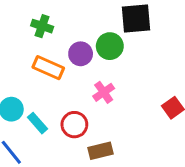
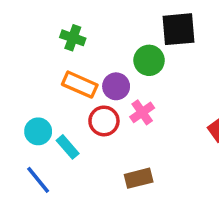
purple circle: (81, 54) -> (116, 86), moved
red circle: (74, 125) -> (104, 121), moved

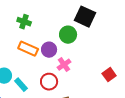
black square: (178, 29) -> (85, 17), turned 30
red circle: (104, 121) -> (49, 82), moved

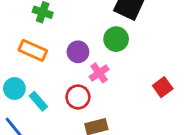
green circle: (68, 35) -> (116, 39), moved
orange rectangle: (28, 49) -> (33, 50), moved

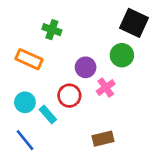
orange rectangle: (33, 50) -> (29, 59), moved
red circle: (78, 97) -> (69, 96), moved

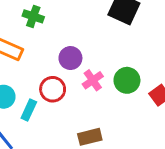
green circle: (122, 55) -> (127, 80), moved
cyan rectangle: (48, 114) -> (29, 110), turned 66

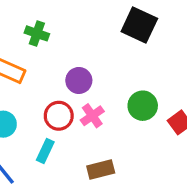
pink cross: (93, 80) -> (92, 116), moved
cyan rectangle: (29, 110) -> (45, 151), moved

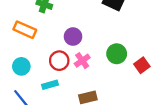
cyan rectangle: (45, 151) -> (50, 85), turned 49

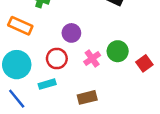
pink cross: (82, 61) -> (92, 59), moved
cyan circle: (21, 66) -> (17, 65), size x1.5

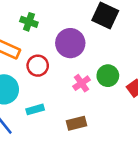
purple circle: (71, 33) -> (70, 43), moved, size x1.5
red circle: (57, 59) -> (38, 66), moved

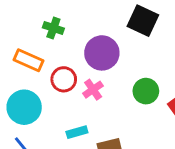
pink cross: (82, 83) -> (93, 90), moved
cyan rectangle: (35, 109) -> (77, 132), moved

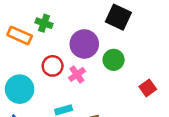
orange rectangle: (29, 60) -> (20, 35), moved
green circle: (146, 91) -> (114, 60), moved

